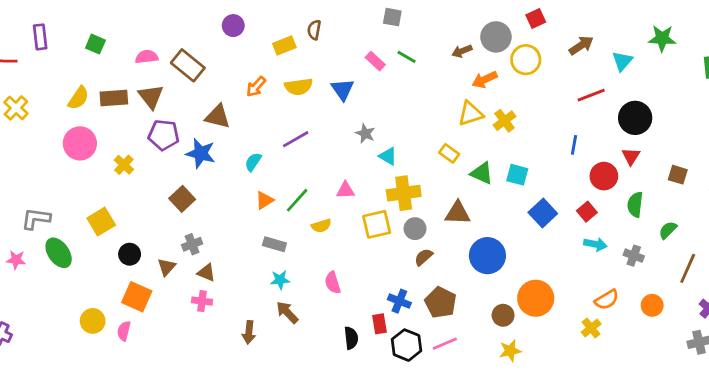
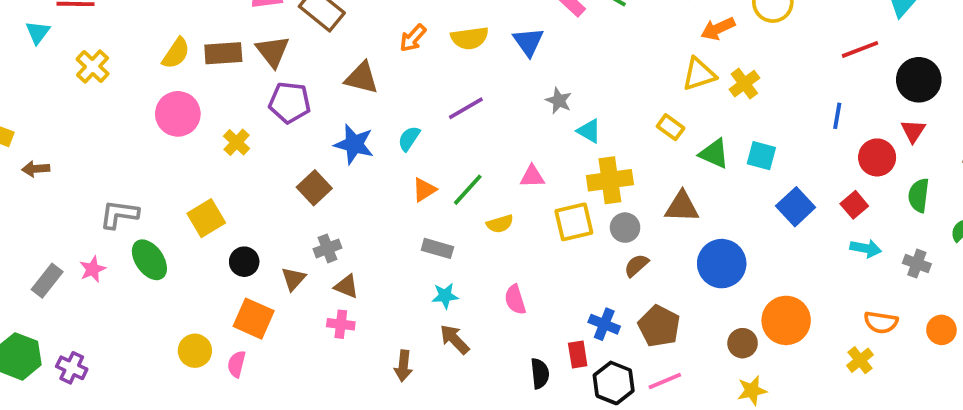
blue star: (201, 153) -> (354, 144), moved
pink star: (16, 260) -> (93, 269), turned -30
orange semicircle: (607, 300) -> (881, 322), turned 40

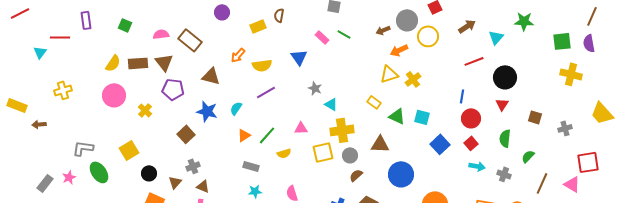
yellow semicircle: (470, 38) -> (262, 65), moved
yellow cross: (93, 67) -> (63, 90), moved, turned 30
red circle: (877, 157) -> (471, 118), moved

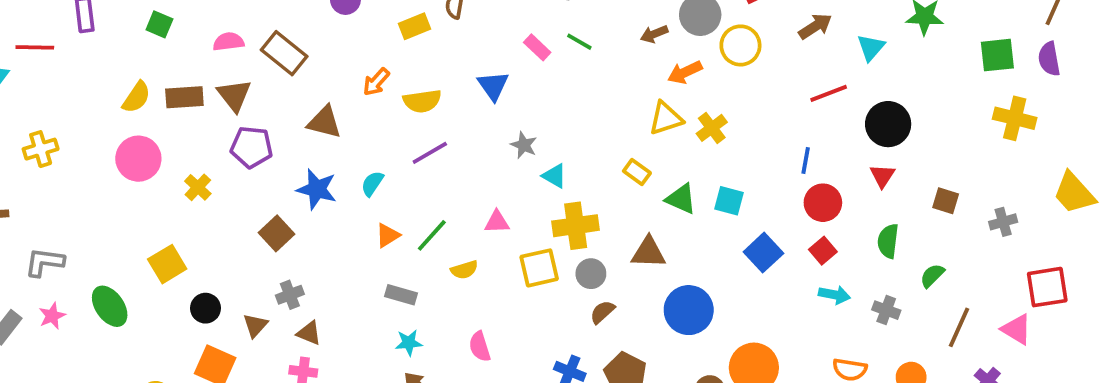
gray L-shape: (83, 148) -> (44, 262), moved

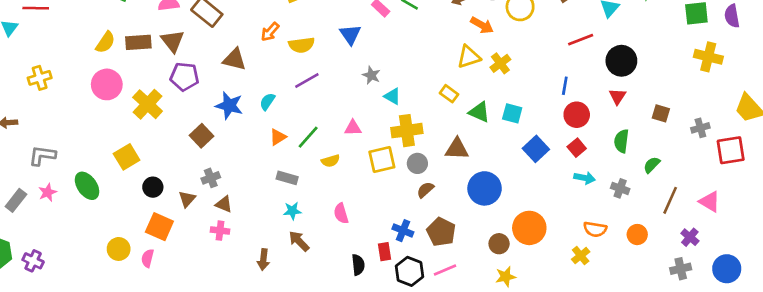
orange arrow: (685, 72) -> (482, 25), turned -125
yellow cross: (198, 187) -> (148, 104), size x1.6
red square: (1047, 287) -> (731, 150), moved

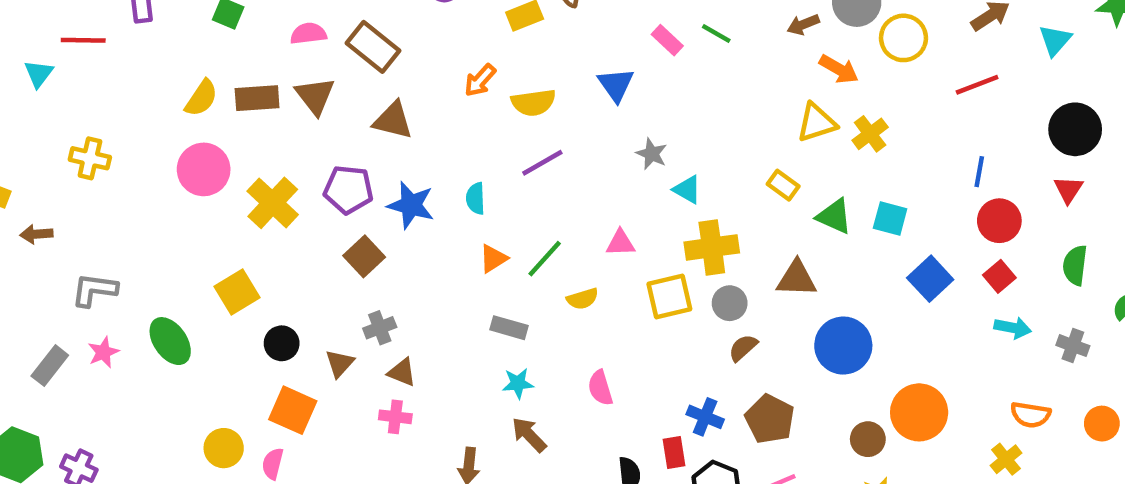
red line: (581, 40) -> (977, 85), moved
brown triangle: (234, 59) -> (393, 120), moved
purple pentagon: (184, 77) -> (348, 190), moved
yellow cross: (40, 78) -> (90, 158), turned 30
cyan semicircle: (267, 102) -> (476, 198), turned -36

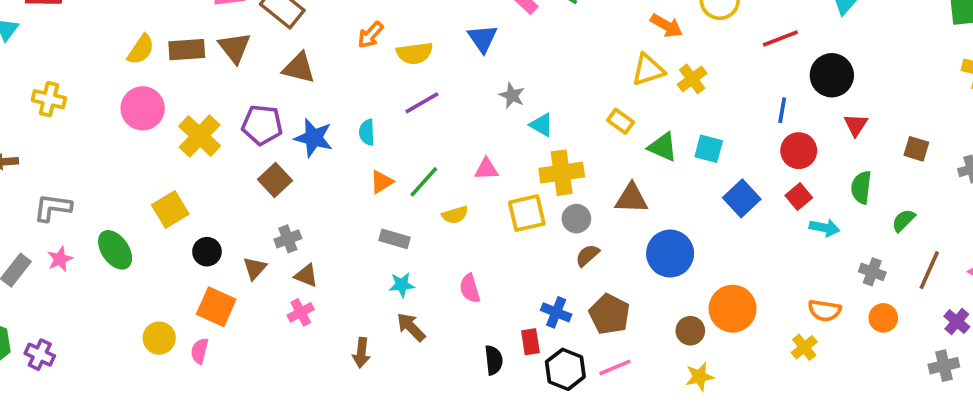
black circle: (1075, 129) -> (832, 75), moved
cyan arrow: (1013, 328) -> (824, 228), moved
gray cross: (1073, 346) -> (872, 272), moved
pink cross: (395, 417) -> (301, 312), turned -35

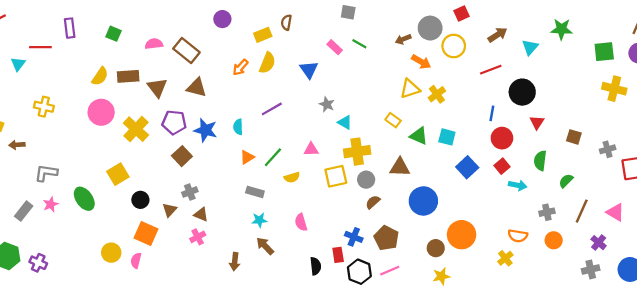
brown triangle: (235, 48) -> (157, 88), moved
yellow semicircle: (415, 53) -> (267, 63), moved, turned -60
gray cross: (872, 272) -> (547, 212), turned -32

